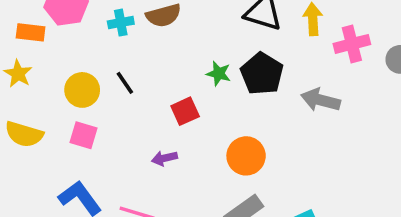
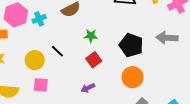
cyan cross: (121, 23) -> (39, 19), moved
green star: (219, 74) -> (91, 36), moved
black pentagon: (262, 74) -> (131, 45), moved

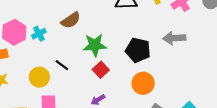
green star: (91, 36) -> (95, 45), size x1.6

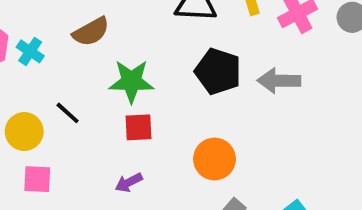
cyan cross: (39, 34) -> (30, 51), turned -32
black pentagon: (138, 50) -> (218, 71), moved
red square: (101, 70) -> (138, 127), turned 35

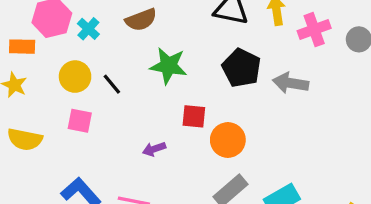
red square: (138, 127) -> (194, 116), moved
yellow circle: (24, 132) -> (75, 77), moved
pink square: (37, 179) -> (80, 121), moved

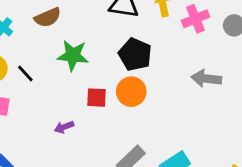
gray arrow: (291, 83) -> (206, 79), moved
orange circle: (228, 140) -> (131, 92), moved

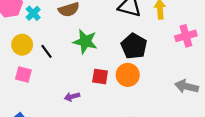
pink cross: (195, 19) -> (186, 36), moved
gray arrow: (206, 79) -> (186, 86), moved

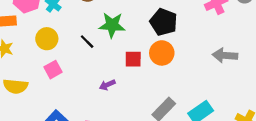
black line: (46, 51) -> (87, 42), moved
pink square: (23, 75) -> (53, 70), turned -35

